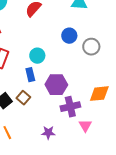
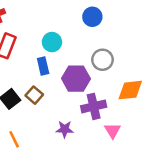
gray circle: (91, 47) -> (102, 60), moved
purple star: (48, 133) -> (65, 129), moved

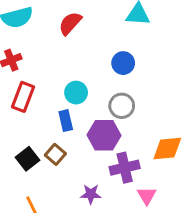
gray circle: (102, 60) -> (122, 106), moved

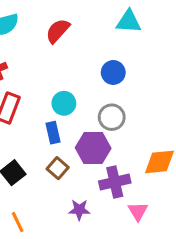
brown square: (55, 154) -> (58, 168), moved

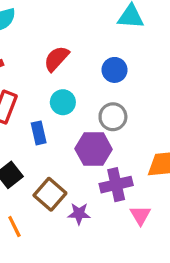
red semicircle: (58, 31) -> (56, 59), moved
blue rectangle: (53, 133) -> (39, 133), moved
brown square: (58, 168) -> (50, 194), moved, size x1.4

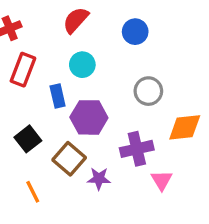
gray circle: (113, 117) -> (148, 91), moved
purple hexagon: (94, 149) -> (89, 117), moved

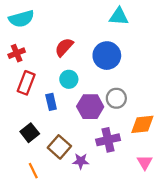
blue circle: (135, 32) -> (107, 56), size x1.5
purple hexagon: (89, 117) -> (90, 107), moved
pink triangle: (162, 180) -> (145, 162), moved

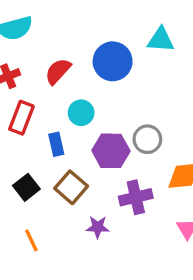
cyan triangle: (119, 16) -> (161, 40), moved
red semicircle: (64, 47) -> (58, 71), moved
blue circle: (107, 56) -> (113, 61), moved
brown square: (59, 147) -> (71, 187), moved

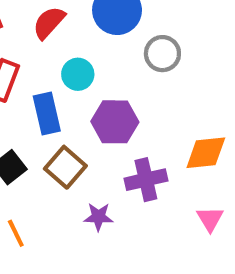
gray circle: (147, 139) -> (162, 54), moved
blue rectangle: (56, 144) -> (47, 113), size x1.4

